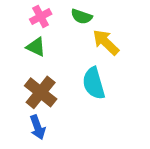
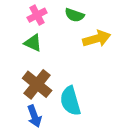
yellow arrow: (106, 42) -> (97, 39), turned 120
cyan semicircle: (94, 83) -> (70, 101), moved

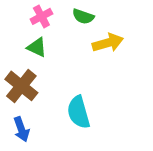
brown cross: (37, 84) -> (21, 86), moved
blue arrow: (34, 116) -> (21, 129), moved

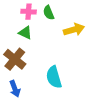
pink cross: (41, 16) -> (29, 12), turned 32
green semicircle: (83, 16) -> (49, 13), moved, turned 48

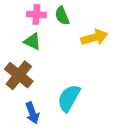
cyan semicircle: (54, 77) -> (69, 98), turned 45
blue arrow: (15, 89) -> (32, 113), moved

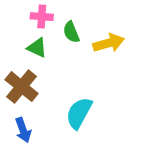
green semicircle: (62, 16) -> (71, 32), moved
blue arrow: (32, 113) -> (23, 130), moved

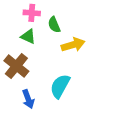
yellow arrow: (109, 43) -> (73, 45), moved
blue arrow: (23, 130) -> (28, 99), moved

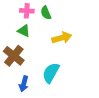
green semicircle: (54, 25) -> (46, 13), moved
blue arrow: (28, 99) -> (24, 84), turned 35

